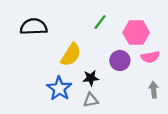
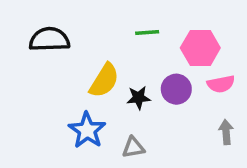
green line: (100, 22) -> (147, 33), turned 49
black star: (91, 78) -> (139, 98), moved

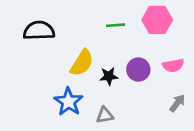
pink hexagon: (200, 48) -> (157, 20), moved
gray arrow: (226, 132) -> (177, 103), turned 42

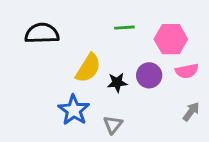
pink hexagon: (157, 20) -> (171, 39), moved
gray triangle: (105, 115) -> (113, 125), turned -42

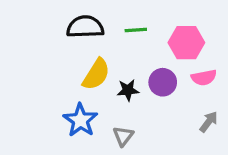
black semicircle: (42, 33) -> (85, 27), moved

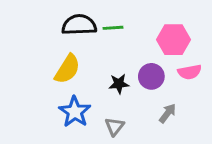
green line: (136, 30) -> (113, 28), moved
yellow semicircle: (96, 74) -> (67, 69), moved
gray arrow: (209, 122) -> (168, 113), moved

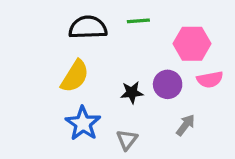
green line: (113, 28) -> (138, 21), moved

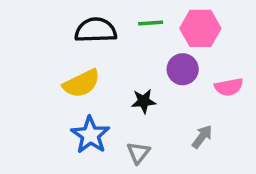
pink hexagon: (192, 44) -> (200, 28), moved
yellow semicircle: (75, 76) -> (81, 83), turned 32
purple circle: (168, 84) -> (183, 69), moved

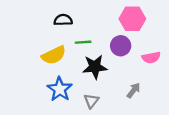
green line: (151, 23) -> (83, 42), moved
black semicircle: (96, 30) -> (63, 20), size x0.7
black star: (144, 101) -> (95, 67), size x1.5

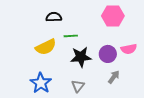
purple circle: (121, 46) -> (108, 54), moved
blue star: (60, 89) -> (41, 83), moved

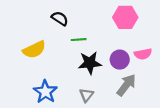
black semicircle: (54, 17) -> (60, 18), turned 35
yellow semicircle: (46, 47) -> (34, 50), moved
gray arrow: (114, 77) -> (126, 85), size x1.5

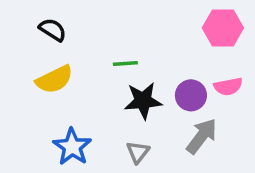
pink hexagon: (125, 17) -> (223, 28), moved
black semicircle: (60, 18) -> (53, 30), moved

